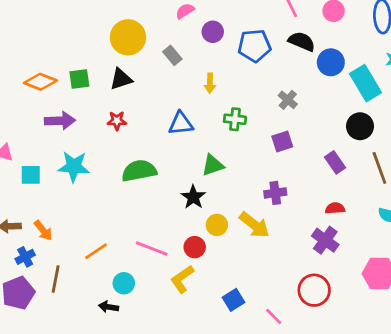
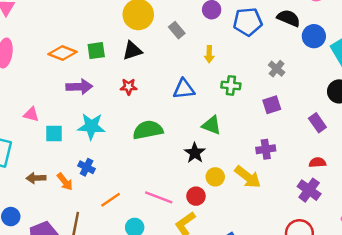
green triangle: (213, 165) -> (212, 125), turned 40
blue cross: (25, 257) -> (87, 167), moved, turned -35

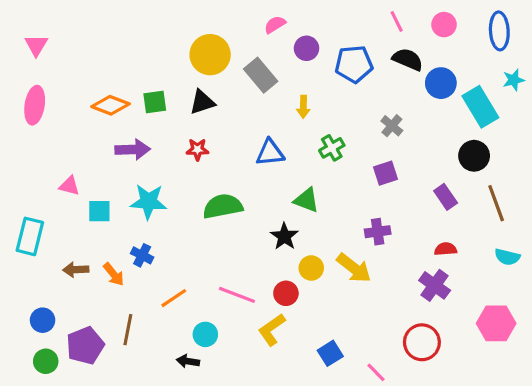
gray rectangle: (177, 30) -> (261, 75), size x1.5
green cross: (231, 85) -> (332, 148), turned -36

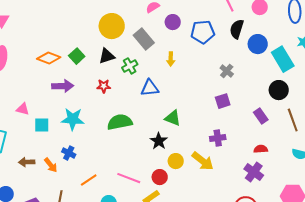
black semicircle: (408, 59) -> (237, 29), turned -96
green square: (155, 102) -> (77, 56), turned -35
green cross: (332, 148) -> (130, 66), moved

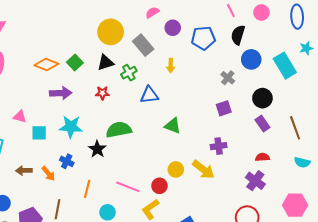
blue circle: (258, 44) -> (251, 59), moved
black circle: (279, 90) -> (262, 98), moved
black star: (159, 141) -> (97, 149), moved
orange line: (89, 180) -> (87, 189), turned -42

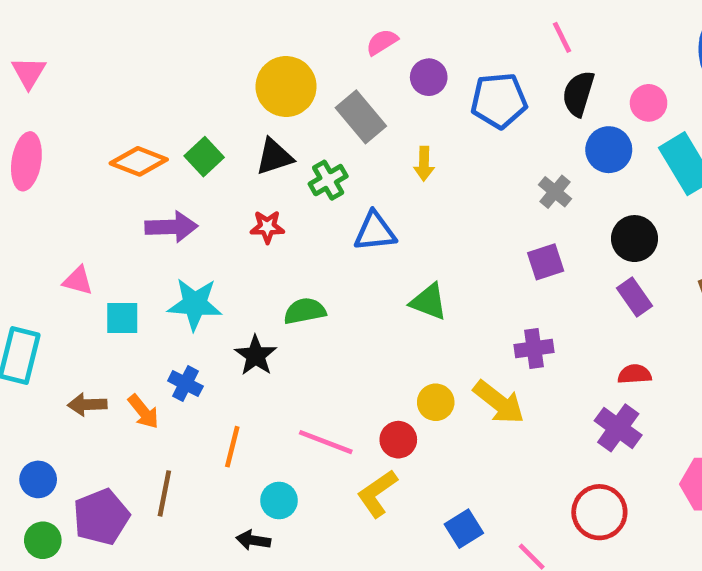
pink circle: (261, 13) -> (649, 103), moved
green semicircle: (119, 130) -> (305, 311), size x0.7

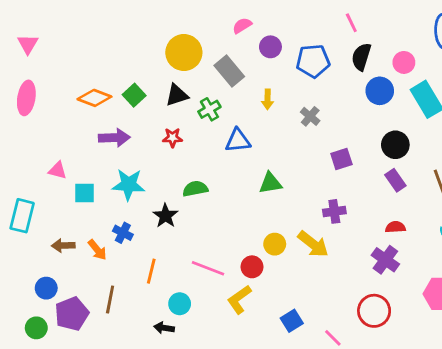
gray cross: (555, 192) -> (310, 116), moved
green triangle: (429, 302) -> (270, 183), turned -30
blue circle: (38, 479) -> (46, 288), moved

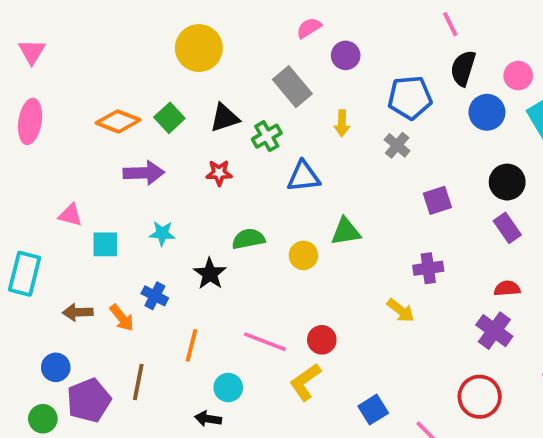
yellow circle: (184, 53) -> (199, 48), moved
blue pentagon: (313, 61) -> (410, 98), moved
cyan star: (129, 185) -> (162, 233), size x0.6
yellow circle: (275, 244) -> (303, 255), moved
yellow arrow: (313, 244) -> (401, 310), size x0.7

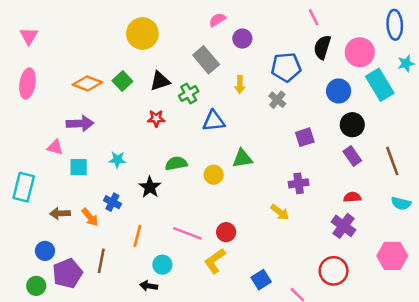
pink circle: (518, 76) -> (360, 52), size x1.5
blue circle: (487, 112) -> (339, 91), moved
purple arrow: (144, 173) -> (80, 123), moved

